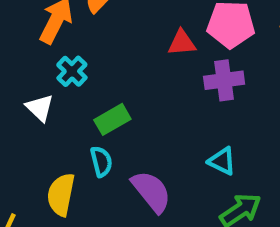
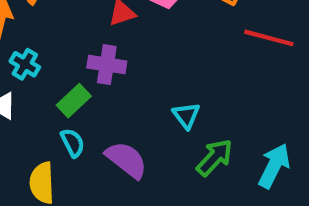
purple cross: (224, 80) -> (107, 65), moved, turned 30
cyan triangle: (222, 161) -> (186, 115), turned 40

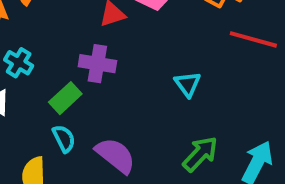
cyan triangle: (186, 115) -> (188, 84), moved

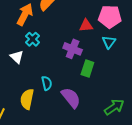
cyan triangle: (188, 84) -> (109, 42), moved
green rectangle: (65, 98) -> (87, 68), moved, turned -42

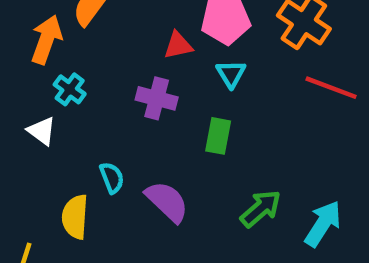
green rectangle: (87, 68) -> (218, 136), moved

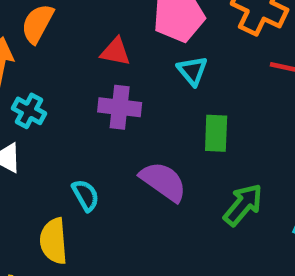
red triangle: (178, 45) -> (115, 52), moved, turned 32
green rectangle: (218, 136) -> (216, 133), moved
purple semicircle: (167, 202) -> (163, 181), moved

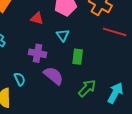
cyan triangle: (192, 71) -> (63, 35), moved
purple cross: (120, 107) -> (38, 53), moved

